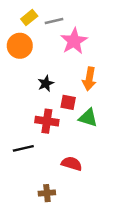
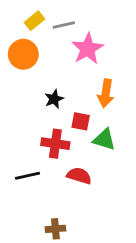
red semicircle: (72, 164) -> (79, 176), moved

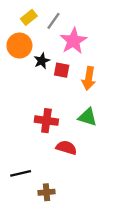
gray line: (64, 25) -> (53, 21), turned -42
black star: (54, 99) -> (42, 61), moved
red square: (81, 121) -> (62, 70), moved
black line: (27, 176) -> (21, 173), moved

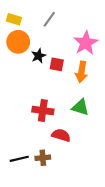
yellow rectangle: (29, 17) -> (14, 19), moved, turned 56
pink star: (73, 41) -> (86, 43), moved
brown cross: (46, 192) -> (43, 158), moved

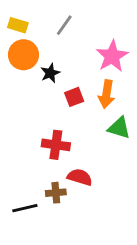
red square: (57, 64) -> (74, 97), moved, turned -32
green triangle: (80, 107) -> (119, 128), moved
brown cross: (43, 158) -> (56, 193), moved

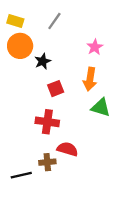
pink star: (112, 56) -> (95, 47), size x0.6
red square: (74, 97) -> (56, 89), moved

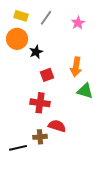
yellow rectangle: (15, 21) -> (21, 16), moved
pink star: (95, 47) -> (78, 23), moved

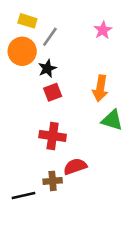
gray line: (46, 18) -> (50, 37), moved
red square: (47, 75) -> (53, 92), moved
red semicircle: (57, 126) -> (75, 166), turned -36

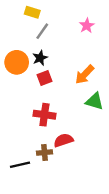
yellow rectangle: (27, 21) -> (32, 12), moved
orange circle: (22, 51) -> (17, 62), moved
orange arrow: (100, 88) -> (85, 75), turned 35

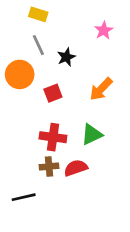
gray line: (42, 31) -> (38, 45), moved, turned -60
black star: (40, 58) -> (66, 57), moved
green triangle: (95, 101) -> (92, 134), moved, turned -42
brown cross: (44, 152) -> (49, 167), moved

